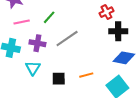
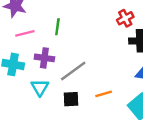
green line: (49, 17) -> (57, 27), turned -32
gray line: (67, 38) -> (73, 71), moved

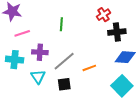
green line: (57, 27) -> (61, 24), moved
orange line: (104, 94) -> (89, 68), moved

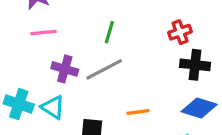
cyan cross: (15, 60) -> (19, 104), moved
gray line: (64, 61) -> (104, 69), moved
cyan triangle: (38, 77) -> (53, 107), turned -35

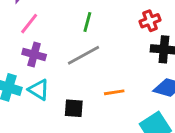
pink line: (44, 32) -> (29, 24), turned -45
purple cross: (65, 69) -> (34, 54), moved

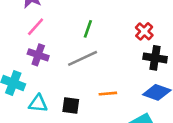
red cross: (150, 21) -> (144, 31), turned -30
cyan triangle: (39, 90) -> (38, 104), moved, turned -30

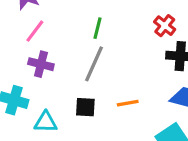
gray line: (83, 58) -> (94, 64), turned -36
black square: (71, 106) -> (85, 107), moved

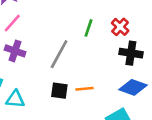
green line: (97, 28) -> (89, 28), moved
black square: (85, 107) -> (59, 91), moved

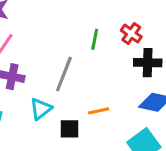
black square: (59, 91) -> (70, 129), moved
cyan triangle: (15, 99) -> (41, 109), moved, turned -36

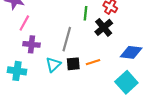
black cross: (148, 63) -> (104, 27), moved, turned -36
black square: (70, 129) -> (73, 64), moved

